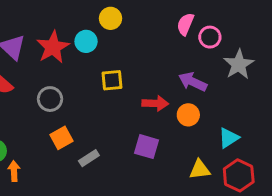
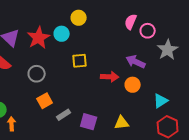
purple square: (147, 147) -> (89, 122), moved
yellow triangle: (200, 170) -> (122, 123), moved

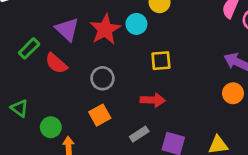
red arrow: (110, 77) -> (153, 100), moved
orange square: (45, 101) -> (100, 115), moved

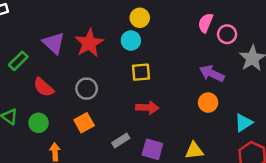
cyan circle: (136, 24) -> (131, 41), moved
red semicircle: (56, 63) -> (44, 87), moved
red arrow: (153, 100) -> (147, 108), moved
green circle: (51, 127) -> (39, 123), moved

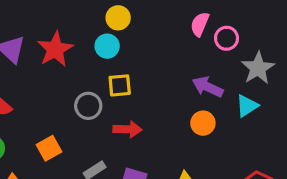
gray circle: (87, 89) -> (88, 106), moved
cyan triangle: (243, 123) -> (247, 106), moved

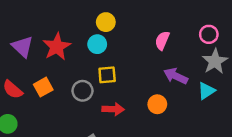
pink semicircle: (200, 24) -> (162, 40), moved
pink circle: (227, 38) -> (209, 34), moved
orange circle: (203, 123) -> (157, 104), moved
orange square: (49, 148) -> (43, 87), moved

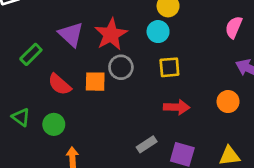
orange square: (43, 87) -> (95, 82), turned 30
gray circle: (82, 91) -> (121, 67), moved

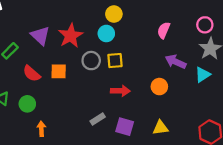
gray circle: (121, 67) -> (91, 61), moved

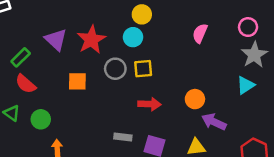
purple arrow: (176, 62) -> (214, 122), moved
red semicircle: (32, 74) -> (26, 84), moved
gray rectangle: (98, 119) -> (123, 137), turned 40

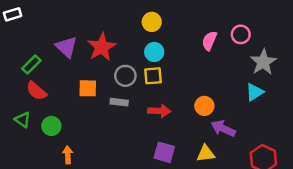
pink circle: (248, 27) -> (241, 34), moved
cyan circle: (133, 37) -> (154, 52), moved
gray rectangle: (123, 137) -> (119, 102), moved

